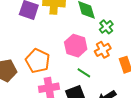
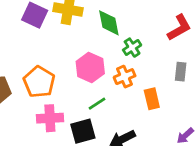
green line: (84, 73) -> (97, 104), turned -72

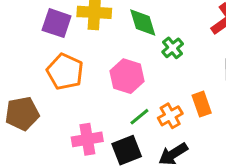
orange cross: (125, 77) -> (170, 116), moved
orange pentagon: (39, 82) -> (65, 72), moved

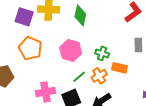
green diamond: (143, 22) -> (80, 15), turned 30
green cross: (173, 48) -> (102, 53), moved, turned -32
orange rectangle: (202, 104) -> (119, 68), turned -56

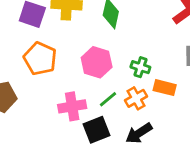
pink cross: (45, 92) -> (72, 106), moved

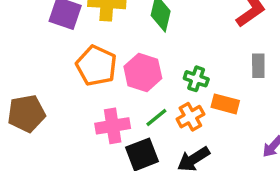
orange pentagon: (40, 59) -> (96, 66), moved

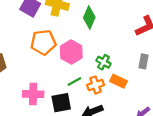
orange pentagon: (96, 66) -> (43, 42), turned 30
pink cross: (113, 126) -> (33, 94), moved

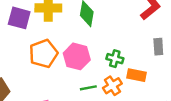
green line: (74, 81) -> (88, 88), turned 32

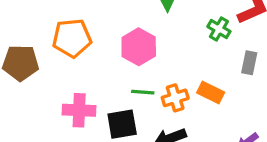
orange pentagon: (43, 54) -> (72, 38), moved
green cross: (115, 59) -> (219, 29), moved

